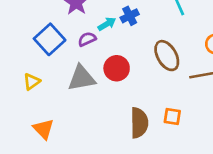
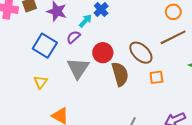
brown ellipse: (167, 56) -> (141, 53), moved
gray triangle: (82, 78) -> (78, 68), turned -30
brown semicircle: (139, 123) -> (120, 74), moved

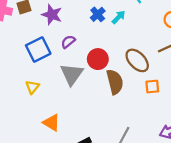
cyan arrow: (85, 21) -> (119, 17), moved
blue square: (45, 46) -> (38, 49), turned 30

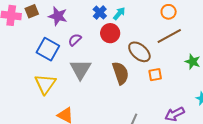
blue square: (38, 49) -> (48, 49), turned -30
red circle: (98, 59) -> (110, 33), moved
yellow triangle: (32, 87) -> (45, 84), size x1.6

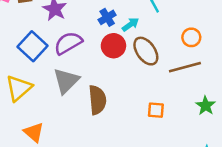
purple semicircle: (75, 40) -> (68, 43), size x1.6
brown ellipse: (139, 52) -> (146, 51), moved
brown semicircle: (121, 73) -> (97, 100), moved

